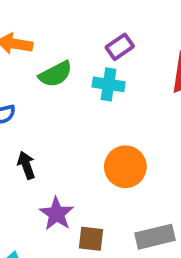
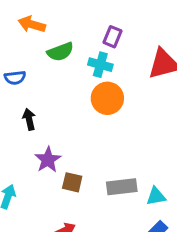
purple rectangle: (120, 47) -> (113, 37), turned -40
orange circle: (125, 167) -> (107, 98), moved

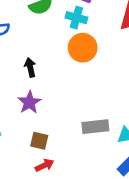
black arrow: (29, 119) -> (30, 67), moved
brown square: (72, 182) -> (39, 141), moved

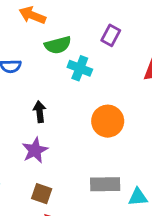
cyan cross: (76, 18) -> (80, 68), moved
orange circle: (83, 48) -> (108, 121), moved

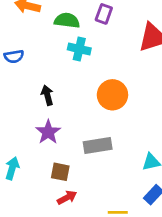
green semicircle: (58, 45) -> (67, 20), moved, turned -150
gray rectangle: (105, 184) -> (98, 146), moved

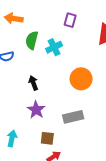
green semicircle: (67, 20) -> (32, 40), moved, turned -78
cyan cross: (79, 49) -> (54, 47), turned -35

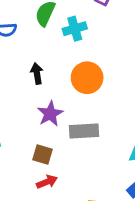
orange circle: (81, 79) -> (87, 78), moved
purple star: (36, 110) -> (50, 114), moved

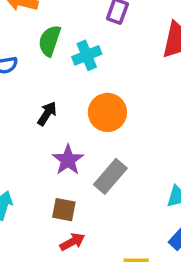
black arrow: (37, 74) -> (47, 114), turned 48
gray rectangle: (84, 131) -> (110, 176), turned -40

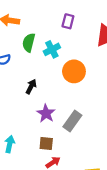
orange circle: (107, 112) -> (74, 71), moved

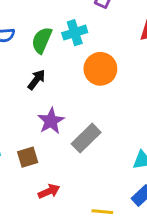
green semicircle: (29, 43) -> (42, 40), moved
brown square: (46, 143) -> (28, 157), moved, turned -32

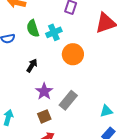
green semicircle: (42, 40) -> (33, 28), moved, turned -36
brown square: (28, 157) -> (44, 116), moved

